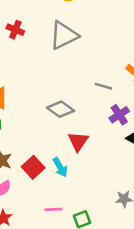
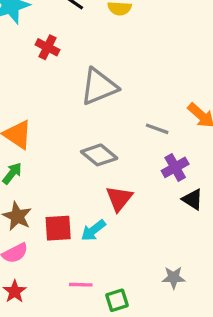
gray triangle: (64, 35) -> (99, 87), moved
red square: (33, 167) -> (58, 228), turned 35
cyan arrow: (60, 167) -> (93, 230), turned 78

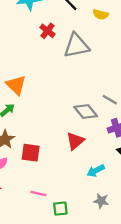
gray triangle: (99, 87) -> (76, 46), moved
gray diamond: (99, 155) -> (86, 112), moved
cyan arrow: (93, 230) -> (96, 171), moved

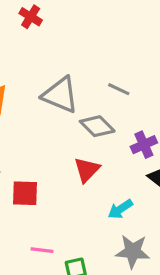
gray triangle: (76, 46) -> (60, 95), moved, turned 40
gray line: (110, 100) -> (119, 89), moved
gray star: (101, 201) -> (133, 251), size x1.5

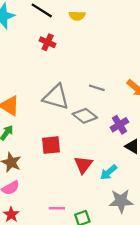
red cross: (31, 17) -> (48, 42), moved
red triangle: (87, 170) -> (83, 165), moved
red square: (25, 193) -> (51, 145), moved

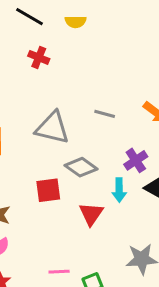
gray diamond: (85, 116) -> (81, 167), moved
cyan arrow: (109, 172) -> (119, 190), moved, turned -48

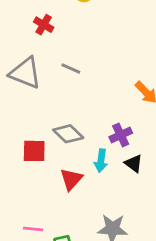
gray line: (105, 114) -> (71, 68), moved
gray triangle: (52, 128) -> (25, 73), moved

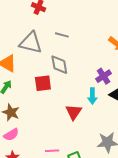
gray diamond: (68, 134) -> (59, 65), moved, turned 45
red square: (34, 151) -> (43, 83), moved

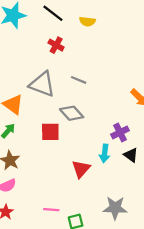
gray diamond: (59, 65) -> (72, 113), turned -40

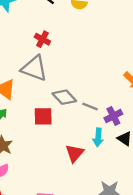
red cross: (56, 45) -> (42, 39), moved
gray line: (79, 80) -> (90, 107), moved

